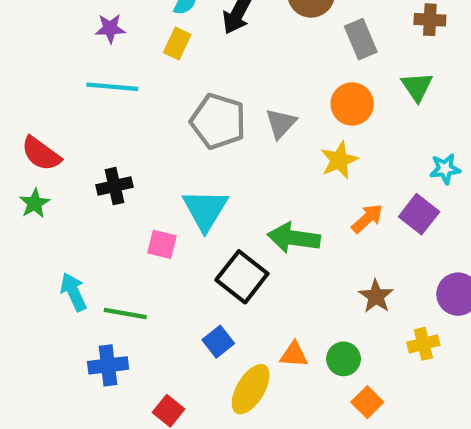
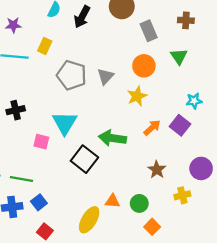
yellow rectangle: (177, 43) -> (45, 46), moved
blue square: (218, 342) -> (39, 202), moved

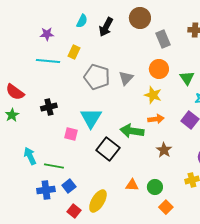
green triangle: (179, 56) -> (187, 78), moved
yellow star: (137, 96) -> (153, 95), turned -30
orange arrow: (152, 128) -> (156, 119), moved, turned 35
brown star: (157, 170) -> (164, 150), moved
yellow ellipse: (89, 220) -> (98, 201), moved

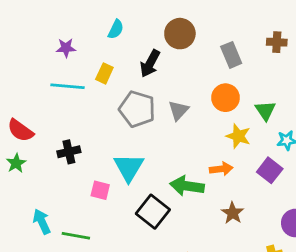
brown circle: (140, 18) -> (180, 34), moved
black arrow: (106, 27) -> (150, 63), moved
yellow star: (153, 95) -> (238, 136), moved

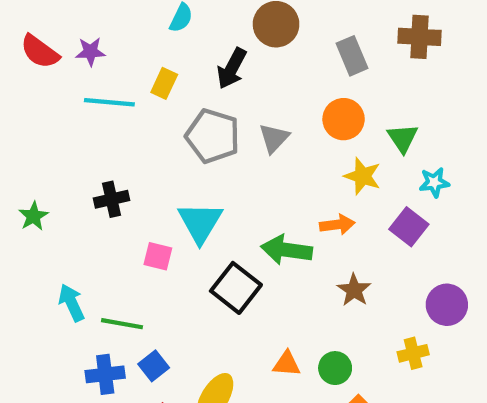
brown cross: (277, 42) -> (419, 37), size x1.4
purple star: (66, 48) -> (90, 52), moved
red semicircle: (20, 130) -> (40, 52), moved

